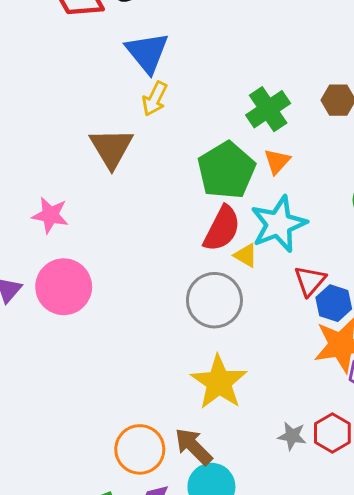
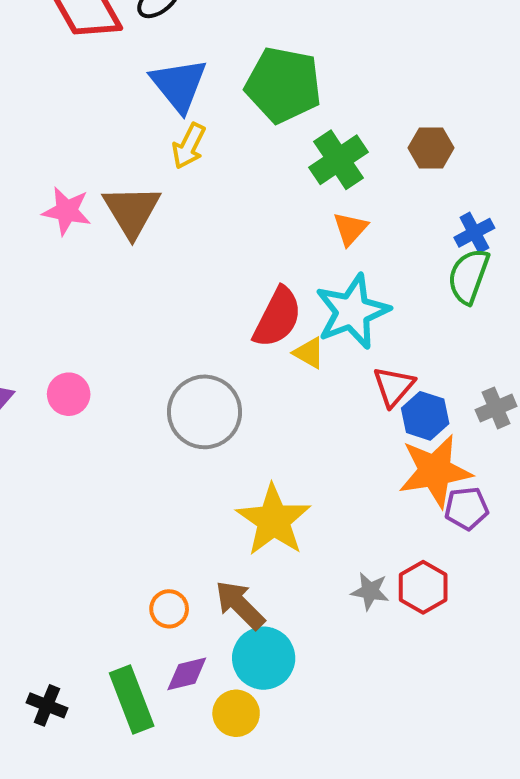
green pentagon: (226, 170) -> (283, 85), moved, turned -30
pink star: (50, 215) -> (67, 211), moved
pink circle: (64, 287) -> (69, 394), size x0.6
gray circle: (214, 300) -> (205, 412), moved
orange circle: (140, 449) -> (169, 609), size x0.6

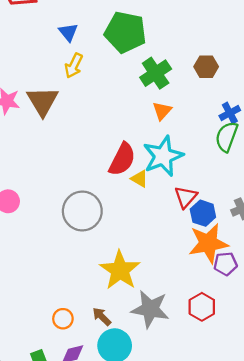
blue triangle: (179, 85) -> (68, 32), size x0.6
gray star: (370, 591) -> (150, 309), moved, size x1.8
brown arrow: (240, 605) -> (102, 317), size x0.7

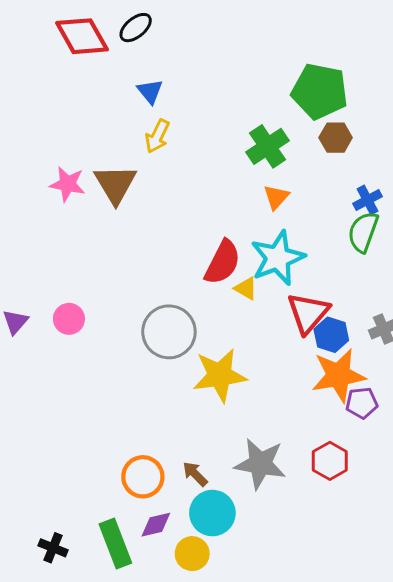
green pentagon: (125, 32) -> (320, 91), moved
red triangle: (186, 197) -> (308, 313), size x1.4
yellow star: (120, 270) -> (220, 375), moved, turned 30
orange circle: (63, 319) -> (143, 477), size x1.5

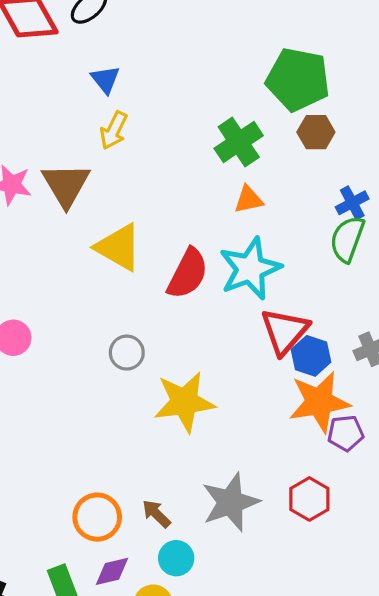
orange triangle: (276, 197) -> (249, 200), turned 36
yellow triangle: (246, 288) -> (119, 247), moved, size x1.8
gray circle: (169, 332) -> (127, 353), size x0.6
gray star: (260, 464) -> (230, 502), turned -30
cyan circle: (212, 513) -> (176, 558), size x0.7

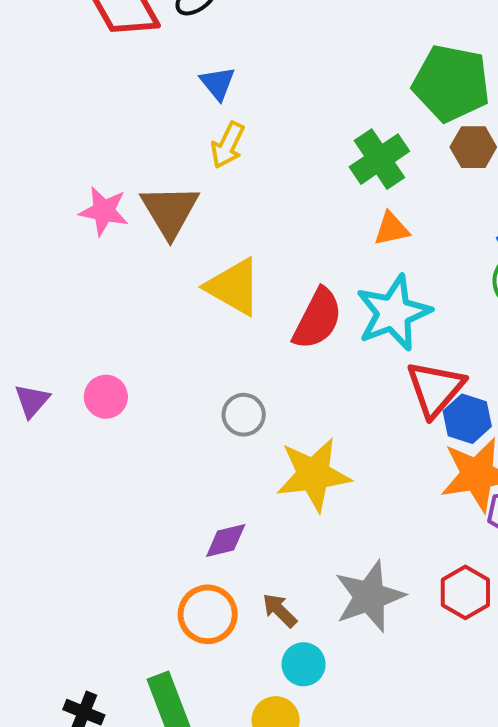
purple diamond: (112, 571) -> (226, 540), moved

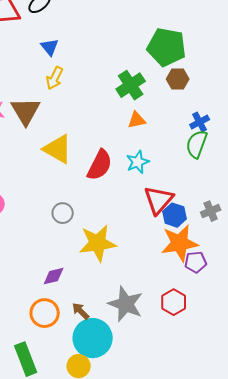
cyan star: (393, 313) -> (138, 162), size x0.6
gray star: (369, 596) -> (126, 304), turned -30
cyan circle: (304, 664) -> (93, 338), size x1.8

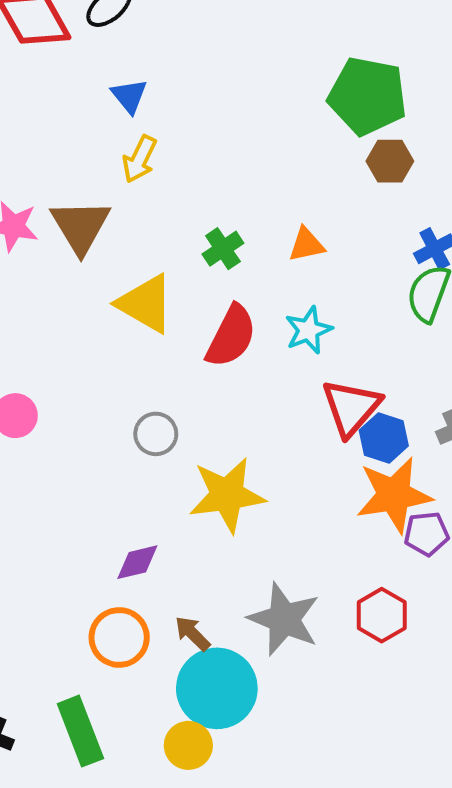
green cross: (131, 85) -> (223, 249), moved, size x0.7

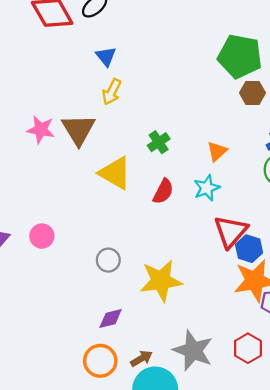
orange triangle: (306, 245) -> (217, 151), moved, turned -30
red semicircle: (231, 336) -> (163, 191), size x0.7
gray circle: (156, 434) -> (108, 260), moved
brown arrow: (192, 633) -> (141, 359), turned 105

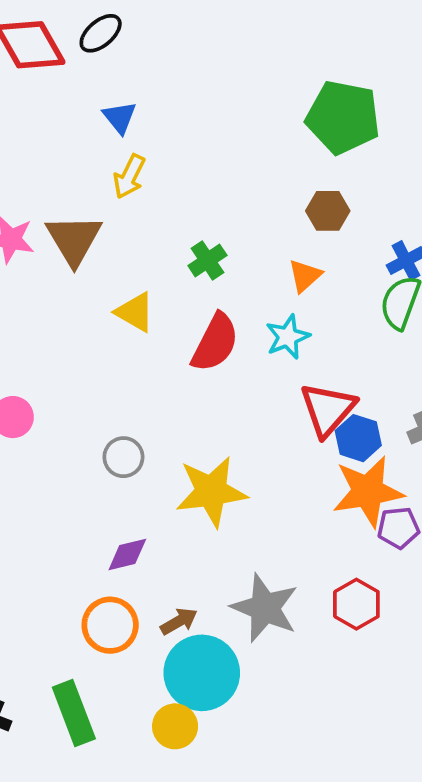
brown hexagon: (252, 93) -> (328, 211), moved
yellow triangle: (115, 173) -> (135, 312), size x0.7
red semicircle: (163, 191) -> (215, 343), size x1.4

